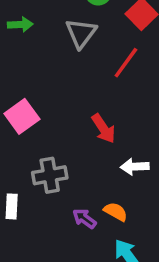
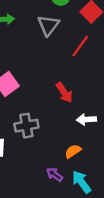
orange semicircle: (116, 212) -> (73, 151), turned -63
purple arrow: (84, 219) -> (55, 175), moved

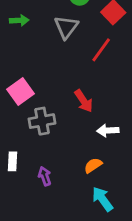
gray cross: (26, 126) -> (42, 121), moved
purple arrow: (55, 175) -> (45, 176), moved, turned 35

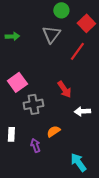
green arrow: (19, 20) -> (12, 36), moved
orange semicircle: (93, 165) -> (53, 131), moved

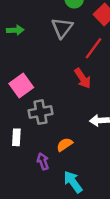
red arrow: (64, 89) -> (83, 78), moved
white rectangle: (11, 134) -> (16, 137), moved
cyan arrow: (78, 162) -> (73, 182), moved

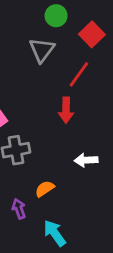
red arrow: (83, 78) -> (66, 110), turned 35

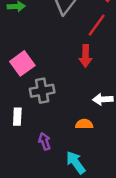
orange semicircle: (45, 189) -> (84, 124), moved, turned 35

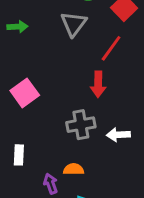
gray cross: (42, 91) -> (81, 125), moved
orange semicircle: (84, 124) -> (74, 169), moved

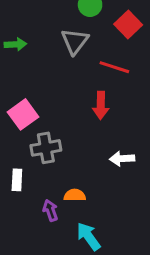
red line: (111, 48) -> (114, 67), turned 72
gray cross: (81, 125) -> (46, 148), moved

